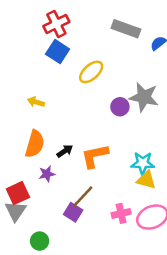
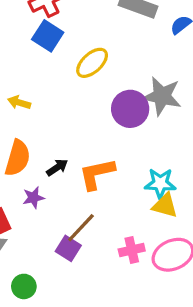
purple circle: (120, 107) -> (130, 109), size x1.5

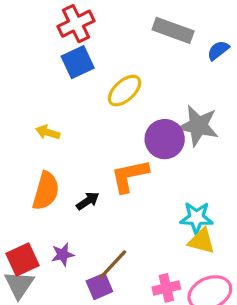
blue square: (48, 36) -> (78, 62), turned 32
orange L-shape: (97, 174) -> (130, 176), moved
purple star: (33, 198) -> (63, 255), moved
purple square: (68, 248) -> (99, 286), turned 35

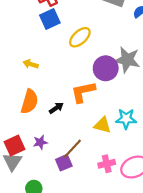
yellow triangle: (201, 241) -> (102, 125), moved

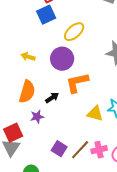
purple circle: (106, 68) -> (62, 59), moved
purple star: (40, 142) -> (37, 117), moved
brown line: (72, 149) -> (80, 150), moved
purple square: (64, 163) -> (59, 149), turned -35

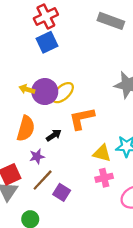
yellow ellipse: (74, 32) -> (63, 93), moved
purple circle: (62, 59) -> (45, 92), moved
brown line: (80, 150) -> (43, 180), moved
pink cross: (99, 150) -> (104, 178), moved

